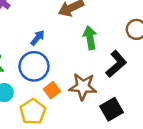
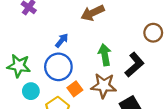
green arrow: (90, 38) -> (105, 55), moved

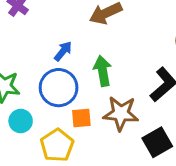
green arrow: (105, 55) -> (103, 71), moved
orange square: (75, 89) -> (81, 118), turned 32

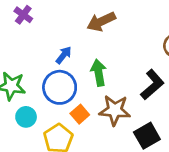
orange square: (81, 118) -> (80, 114), turned -36

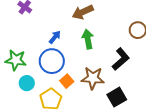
green arrow: (99, 73) -> (88, 39), moved

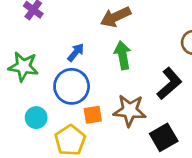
green star: (16, 60) -> (23, 67), moved
orange square: (67, 81) -> (93, 115), turned 32

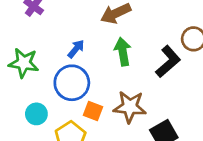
black L-shape: (169, 84) -> (168, 62), moved
orange square: (93, 115) -> (93, 111), turned 30

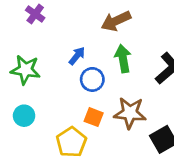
blue circle: (72, 83) -> (92, 79), moved, size x0.7
cyan circle: (36, 114) -> (24, 116), moved

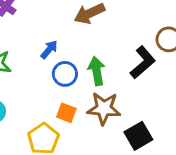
green arrow: (123, 59) -> (97, 71), moved

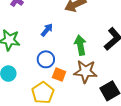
blue circle: (65, 74) -> (46, 59), moved

